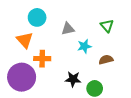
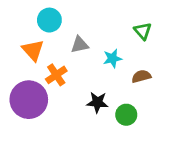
gray triangle: (68, 29) -> (80, 45), moved
orange cross: (42, 59) -> (56, 75), turned -35

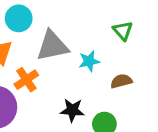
gray triangle: (80, 45) -> (52, 46), size x1.6

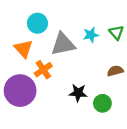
cyan star: (89, 61) -> (91, 35), moved

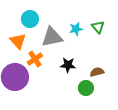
brown semicircle: (115, 71) -> (97, 72), moved
black star: (78, 93) -> (68, 65), moved

